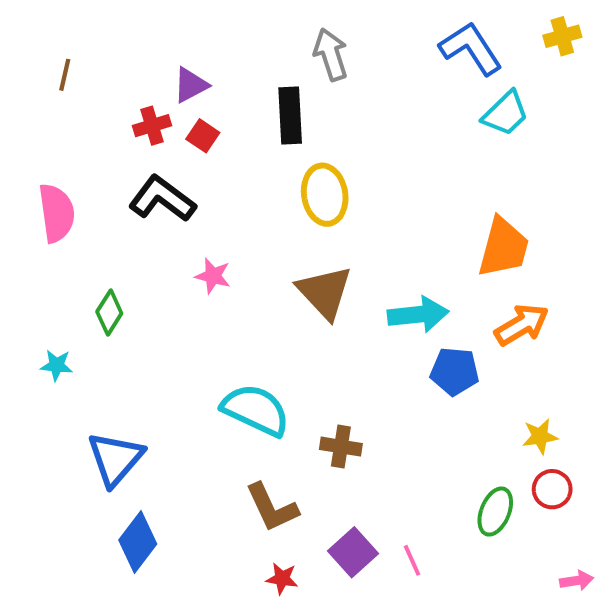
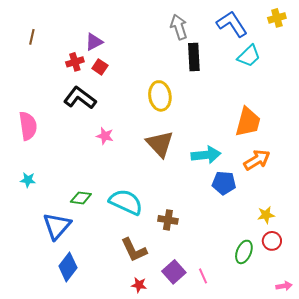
gray arrow: (331, 55) -> (179, 27), moved
black rectangle: (290, 115) -> (194, 57), moved
pink semicircle: (57, 213) -> (28, 126), moved
green diamond: (109, 312) -> (81, 198), moved, turned 65

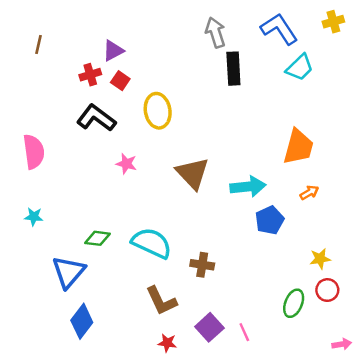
yellow ellipse: (160, 96) -> (158, 111), moved
orange arrow: (257, 160) -> (309, 193), size x0.6
blue pentagon: (224, 183) -> (270, 220), turned -30

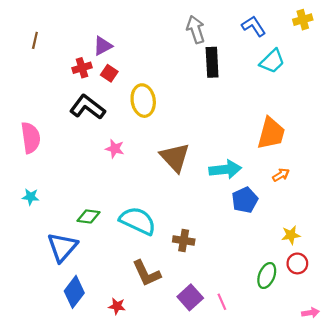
blue L-shape: (279, 29) -> (254, 26), size x0.7
red star: (167, 343) -> (117, 306), moved

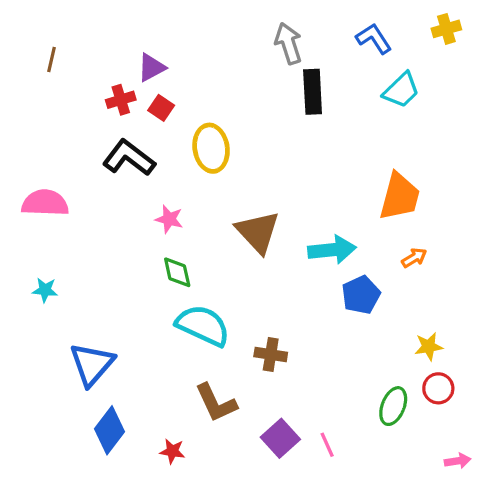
pink semicircle: (31, 138) -> (45, 203), turned -80
green diamond: (89, 216) -> (177, 272), moved, turned 70

